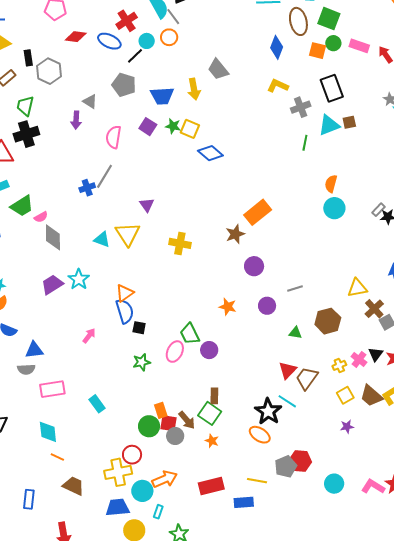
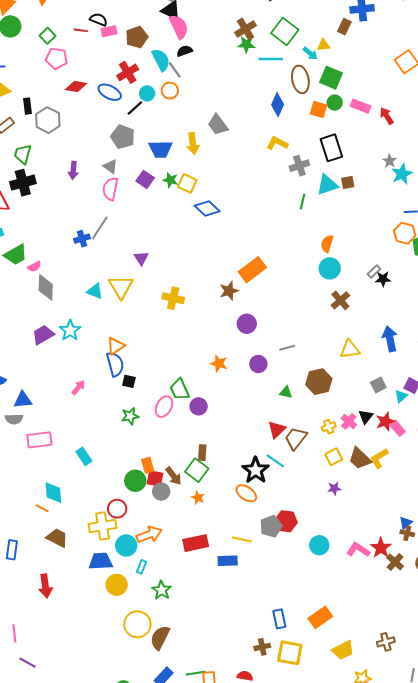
gray triangle: (90, 101) -> (110, 166), moved
brown cross: (374, 309) -> (340, 300), moved
cyan diamond: (48, 432) -> (53, 493), moved

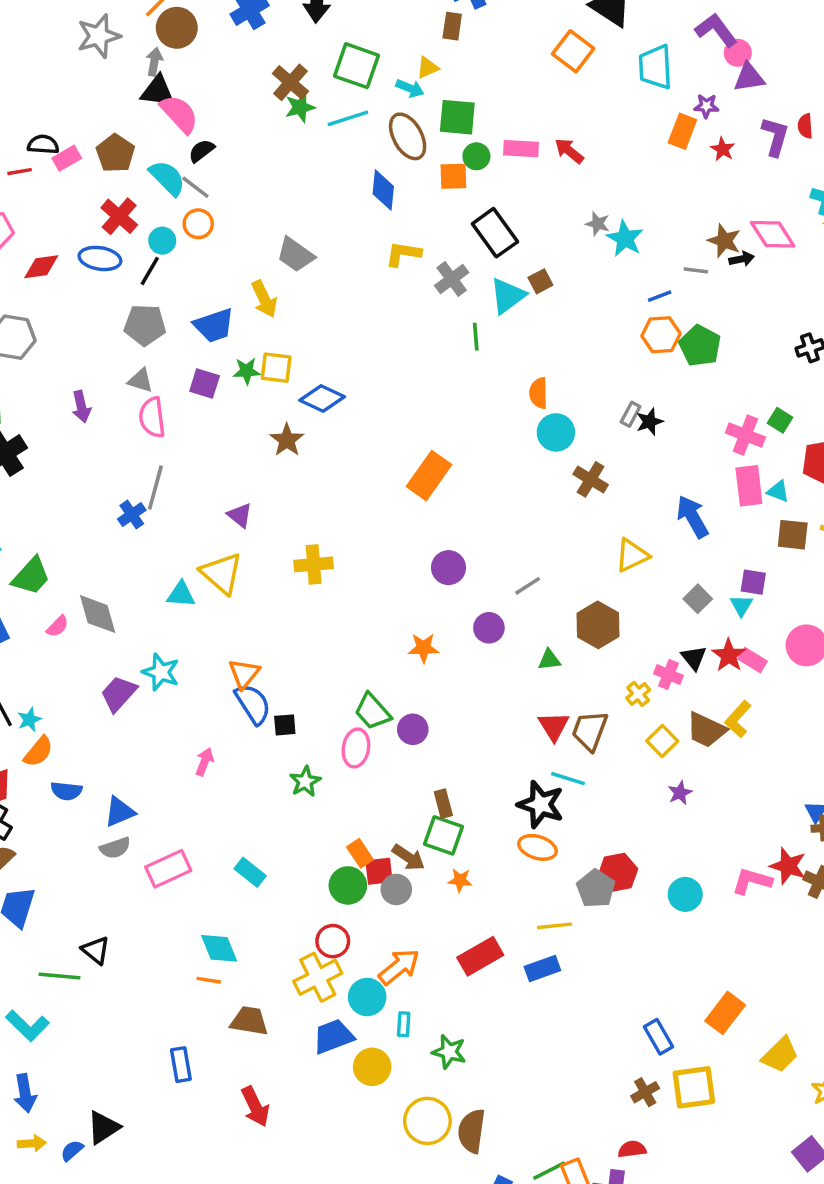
pink semicircle: (34, 266) -> (57, 626), moved
brown star: (229, 291) -> (287, 440), moved

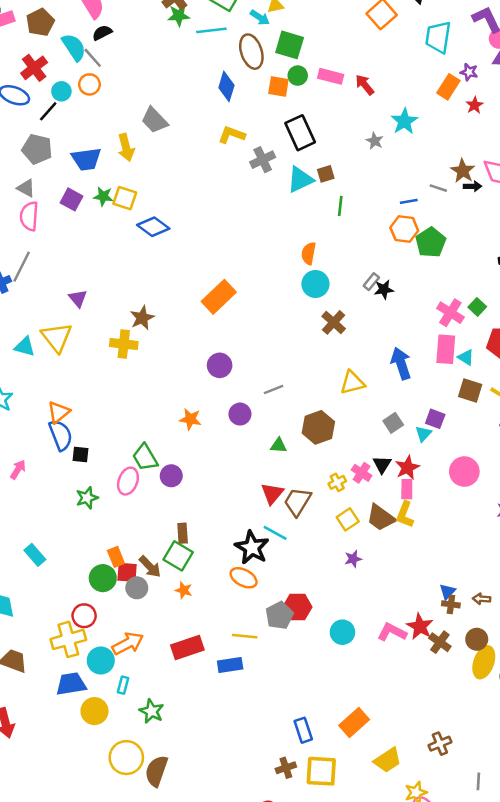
cyan star: (625, 238) -> (404, 121), moved
green line: (476, 337) -> (340, 206), moved
brown star: (287, 440) -> (142, 318), moved
pink rectangle: (753, 660) -> (407, 489), moved, turned 48
yellow L-shape: (738, 719) -> (405, 514), turned -32

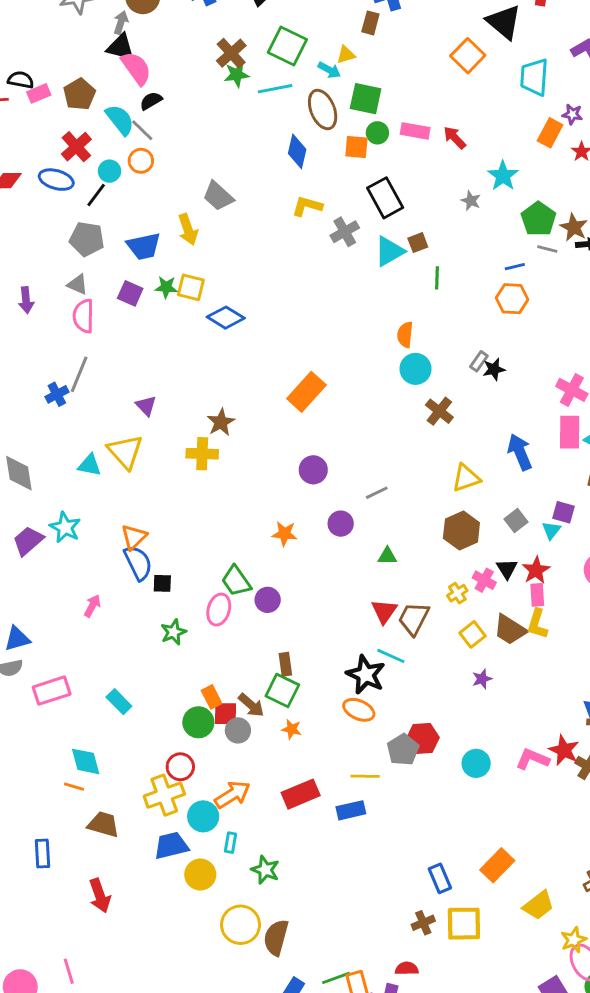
green pentagon: (431, 242) -> (539, 219), moved
brown hexagon: (318, 427) -> (461, 531), moved

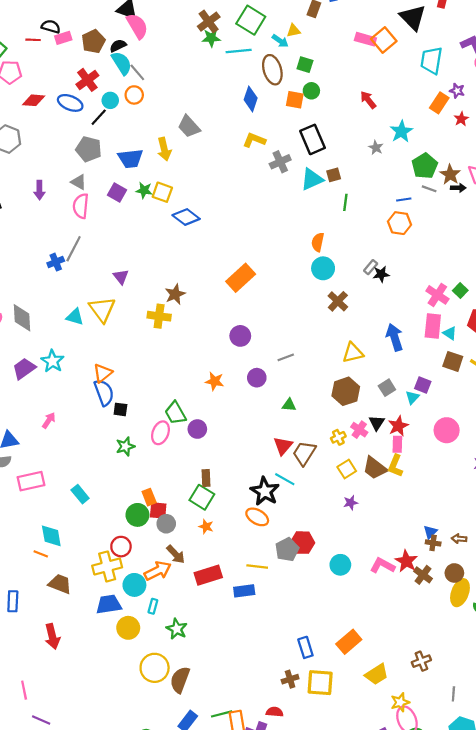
green square: (366, 99) -> (305, 65), size x0.7
black semicircle: (151, 101) -> (118, 46), moved
pink rectangle: (415, 131) -> (365, 39), moved
pink arrow: (92, 606) -> (49, 420), moved
brown arrow: (251, 705) -> (176, 554), moved

